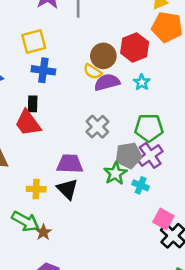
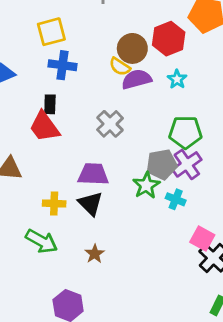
gray cross: (97, 127) -> (110, 124), moved
brown star: (43, 232) -> (95, 254), moved

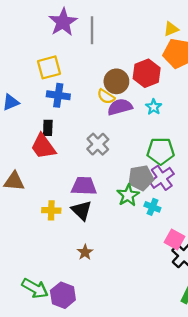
green arrow: (42, 241) -> (35, 288), moved

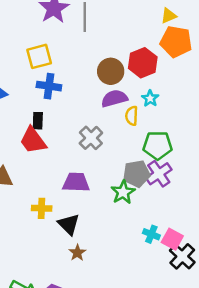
yellow semicircle: (106, 96) -> (132, 116), moved, turned 60
cyan cross: (152, 207) -> (151, 234), moved
black triangle: (82, 210) -> (69, 224), moved

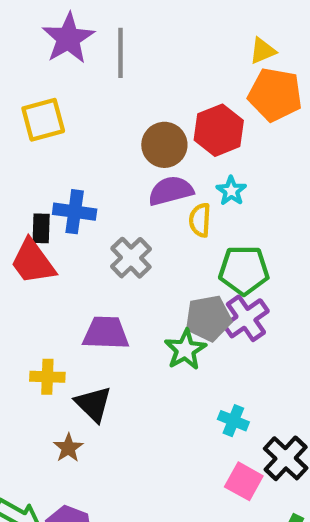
blue cross: (49, 86) -> (75, 212), moved
pink square: (172, 239) -> (244, 481), moved
brown star: (77, 253) -> (68, 448), moved

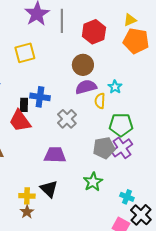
red hexagon: (219, 130) -> (94, 32), moved
green star: (185, 350) -> (93, 182), moved
yellow cross: (47, 377) -> (27, 196), moved
cyan cross: (233, 421) -> (127, 197), moved
brown star: (68, 448) -> (27, 212), moved

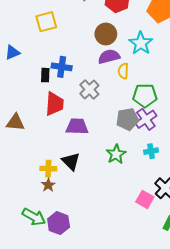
cyan star: (115, 87) -> (141, 43), moved, size x1.6
red trapezoid: (20, 121) -> (54, 104), moved, turned -140
cyan cross: (127, 197) -> (151, 151), moved, turned -32

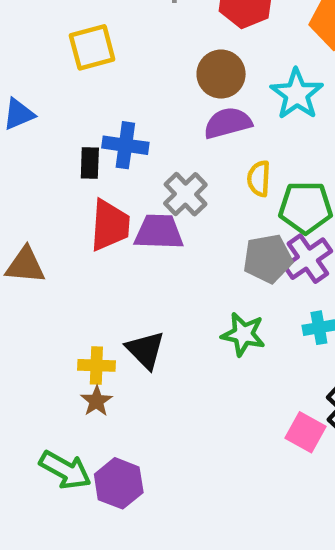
yellow semicircle: (123, 71) -> (259, 179), moved
purple trapezoid: (77, 126) -> (159, 232), moved
green star: (116, 154) -> (243, 334), turned -30

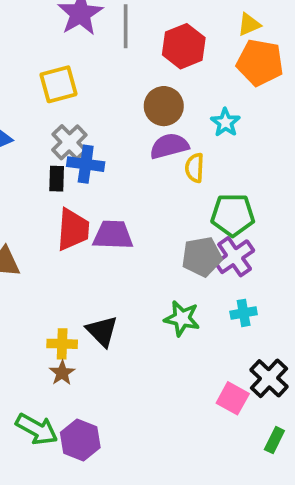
cyan star: (297, 94) -> (225, 122), size x0.7
yellow semicircle: (259, 179) -> (195, 168), moved
gray cross: (185, 194) -> (69, 142), moved

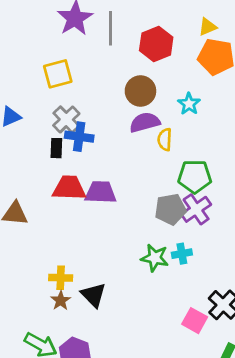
red trapezoid: (73, 229) -> (69, 188), turned -92
cyan cross: (244, 313) -> (182, 254), moved
black triangle: (102, 331) -> (93, 295), moved

